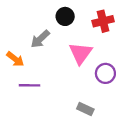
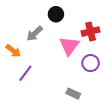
red cross: (103, 21) -> (91, 32), moved
purple line: (29, 85) -> (25, 73), turned -54

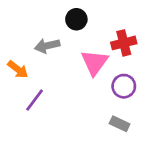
gray arrow: (35, 34) -> (47, 46), turned 30
gray rectangle: (73, 94) -> (120, 124), moved

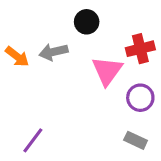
orange arrow: (18, 69) -> (17, 57), moved
purple line: (35, 100) -> (33, 140), moved

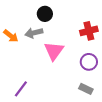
black circle: (87, 22) -> (45, 14), moved
pink triangle: (107, 71) -> (54, 51), moved

